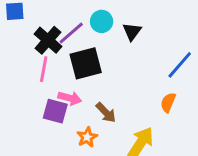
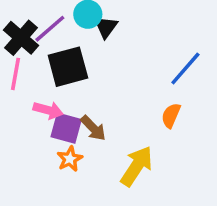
black triangle: (132, 32) -> (106, 27), moved
purple square: (55, 111) -> (66, 128), moved

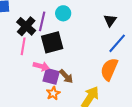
black triangle: (106, 27) -> (110, 20), moved
purple line: (50, 29) -> (42, 21), turned -36
orange semicircle: (171, 115) -> (109, 69), size x1.6

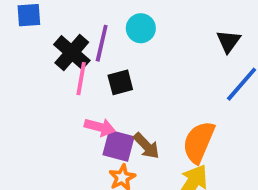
black square: (52, 42) -> (120, 82), size x0.6
pink line: (23, 46) -> (81, 79), moved
orange semicircle: (109, 69) -> (199, 142), moved

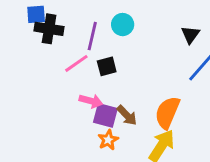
black cross: (72, 52) -> (49, 29), moved, turned -32
pink line: (81, 79) -> (76, 63), turned 45

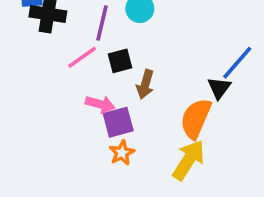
black triangle: (190, 35) -> (219, 88), moved
purple square: (105, 115) -> (118, 122), turned -30
brown arrow: (127, 115) -> (145, 84), moved, turned 60

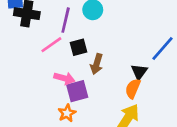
black triangle: (219, 88) -> (139, 72), moved
orange semicircle: (196, 119) -> (133, 89), size x0.7
orange star: (122, 153) -> (67, 113), moved

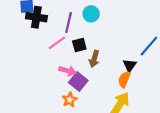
purple square: (77, 91) -> (78, 81), turned -36

